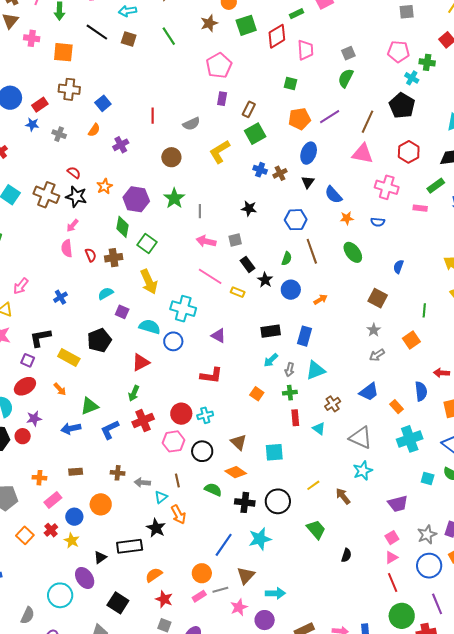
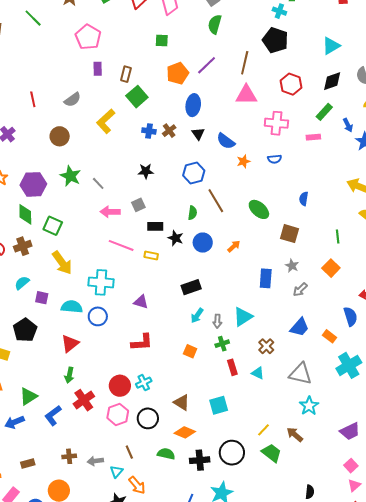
gray line: (200, 211) -> (98, 183), turned -32
green ellipse: (353, 252) -> (259, 209), moved
black rectangle: (247, 264) -> (155, 226), turned -42
blue rectangle: (304, 336) -> (266, 278), moved
green trapezoid: (316, 529) -> (272, 453), moved

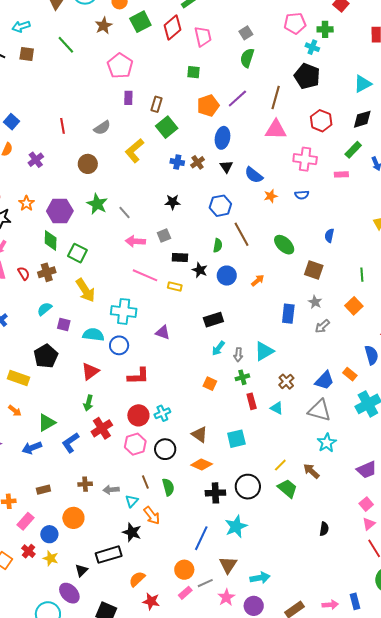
blue trapezoid: (300, 327) -> (324, 380), moved
red L-shape: (142, 342) -> (138, 376), moved
green semicircle: (166, 454) -> (168, 487), moved, turned 60

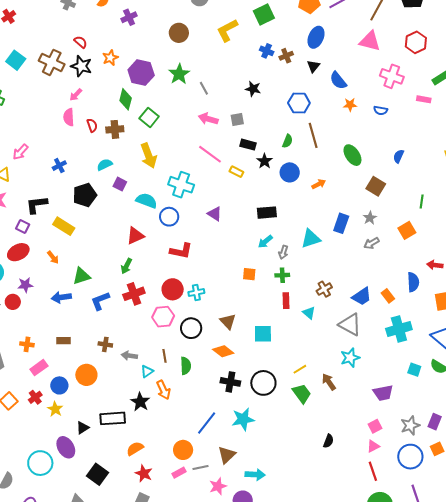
cyan triangle: (264, 351) -> (311, 239), moved
black pentagon: (46, 356) -> (85, 195), moved
orange square: (210, 384) -> (249, 274), turned -32

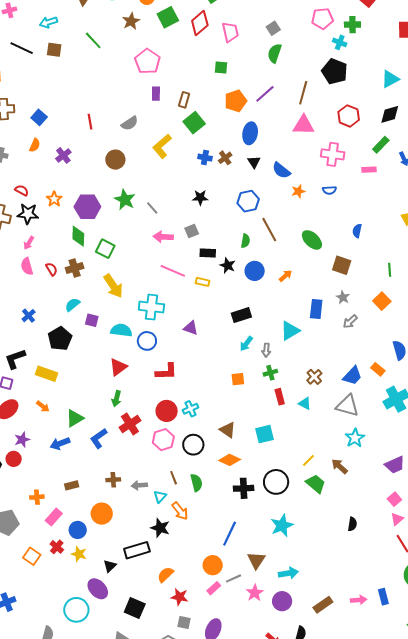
cyan star: (243, 419) -> (282, 526), moved

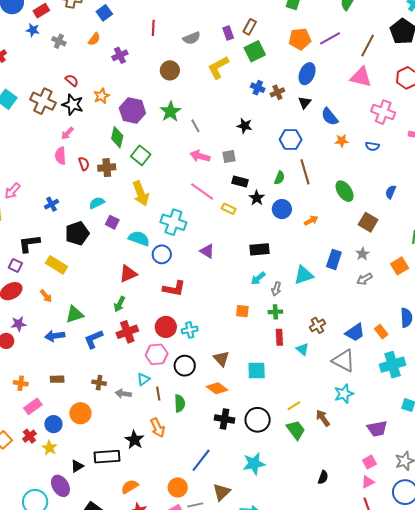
purple rectangle: (156, 94) -> (228, 33), moved, turned -32
cyan triangle: (160, 497) -> (143, 379), moved

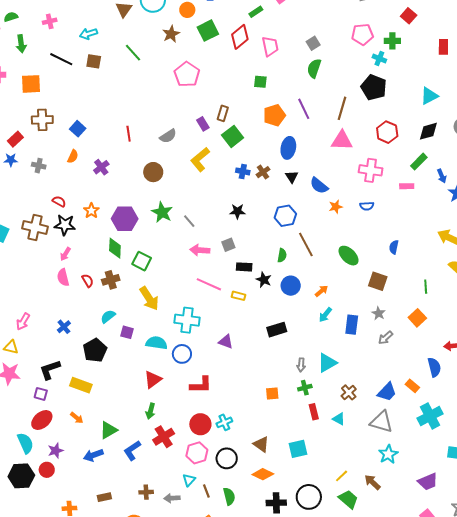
purple line: (330, 38) -> (304, 109), turned -75
cyan triangle: (304, 275) -> (327, 363), moved
cyan arrow: (258, 278) -> (325, 315), moved

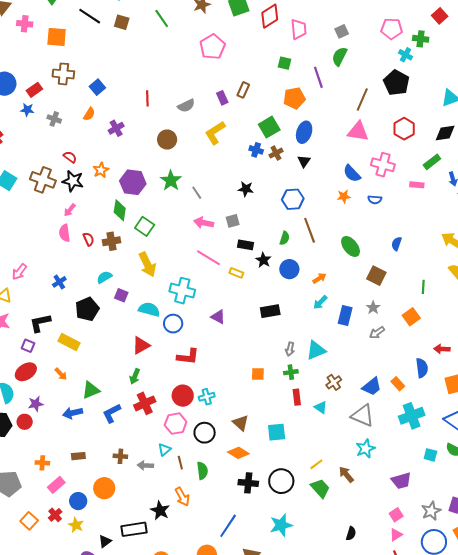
purple line: (304, 109) -> (318, 77), moved
green square: (233, 136) -> (269, 127), moved
blue semicircle: (319, 186) -> (352, 173), moved

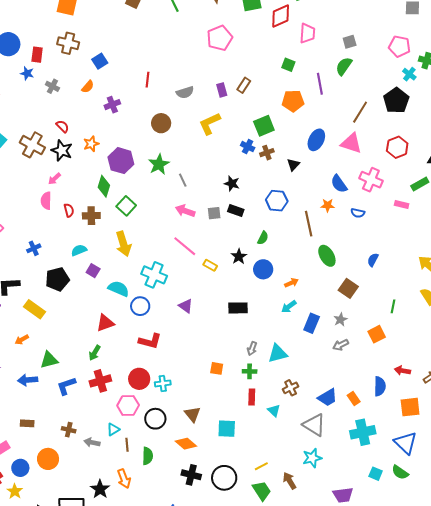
red rectangle: (34, 90) -> (37, 55), turned -56
blue ellipse: (304, 132) -> (316, 140), moved
brown line: (310, 230) -> (309, 224), moved
black rectangle: (246, 245) -> (236, 210), moved
orange arrow: (61, 374) -> (22, 340), turned 96

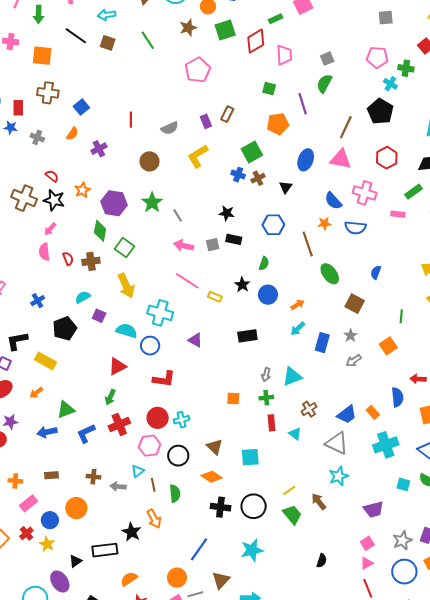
blue semicircle: (358, 213) -> (355, 228), size x1.5

